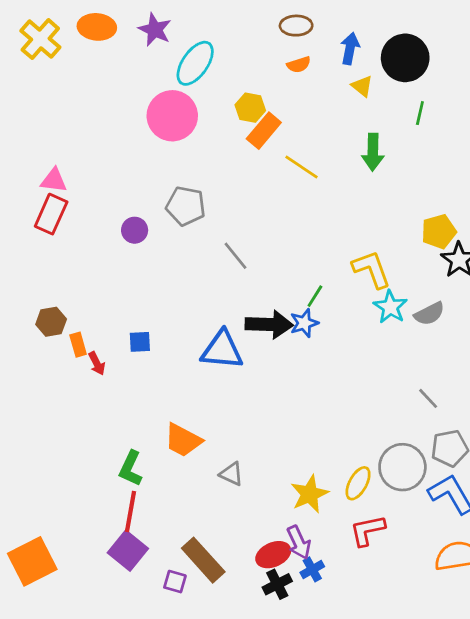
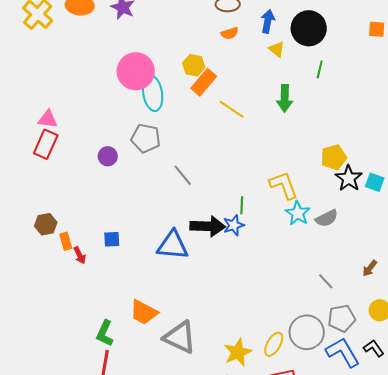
cyan ellipse: (195, 63) -> (153, 93), moved, turned -44
green line: (315, 296) -> (242, 205), turned -30
gray triangle: (231, 474) -> (180, 337), size x1.8

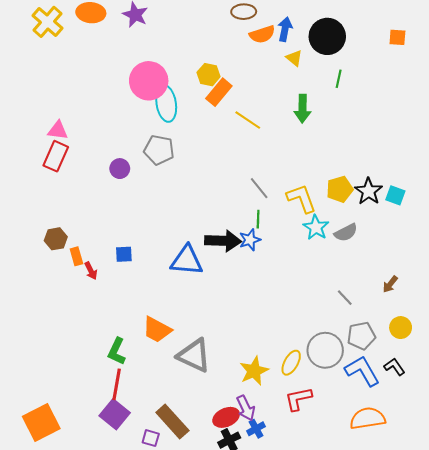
orange semicircle: (230, 33) -> (262, 34), moved, size x1.4
yellow pentagon: (334, 157) -> (340, 189), moved
gray line: (183, 175) -> (259, 188), moved

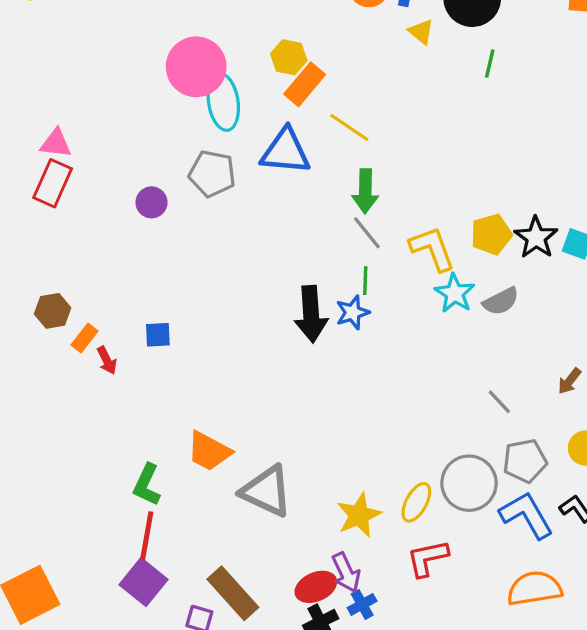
green arrow: (302, 109) -> (365, 191), moved
black arrow: (223, 241) -> (311, 314), turned 84
orange rectangle: (76, 256) -> (85, 338), turned 54
blue triangle: (187, 260) -> (286, 151), moved

